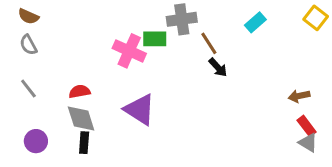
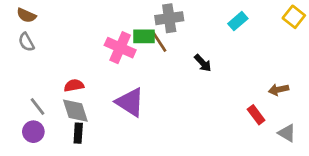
brown line: (209, 43) -> (159, 42), moved
gray line: (28, 88) -> (38, 106), moved
red rectangle: (307, 126) -> (256, 115), moved

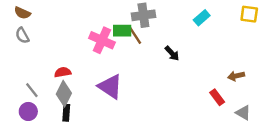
yellow square: (294, 17) -> (249, 14), turned -30
gray diamond: (75, 111) -> (64, 94), turned 45

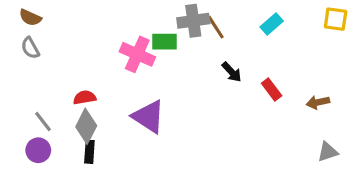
brown line: (135, 35) -> (216, 27), moved
red rectangle: (217, 97) -> (272, 89), moved
gray triangle: (243, 113) -> (328, 152), turned -49

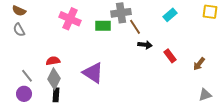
brown line: (216, 27) -> (135, 27), moved
pink cross: (137, 54) -> (70, 19), moved
black arrow: (232, 72) -> (145, 45), turned -40
brown arrow: (318, 102) -> (199, 64), turned -40

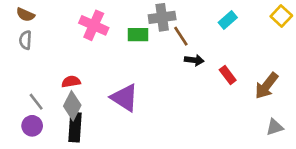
yellow square: (210, 12) -> (281, 16), turned 35
gray semicircle: (19, 30) -> (25, 40), turned 32
brown arrow: (199, 64) -> (267, 86), size x1.5
black rectangle: (56, 95) -> (75, 127), size x1.5

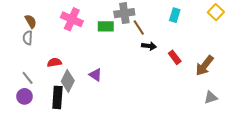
brown semicircle: (25, 15) -> (31, 21), moved, turned -144
cyan rectangle: (228, 20) -> (175, 15), turned -32
gray semicircle: (25, 40) -> (28, 38), moved
purple triangle: (125, 98) -> (95, 75), size x0.6
gray diamond: (72, 106) -> (68, 81), moved

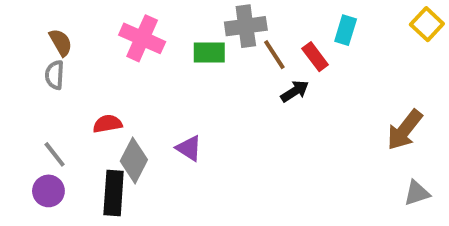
black arrow: (149, 46) -> (295, 91), turned -40
red rectangle: (175, 57) -> (315, 57), moved

